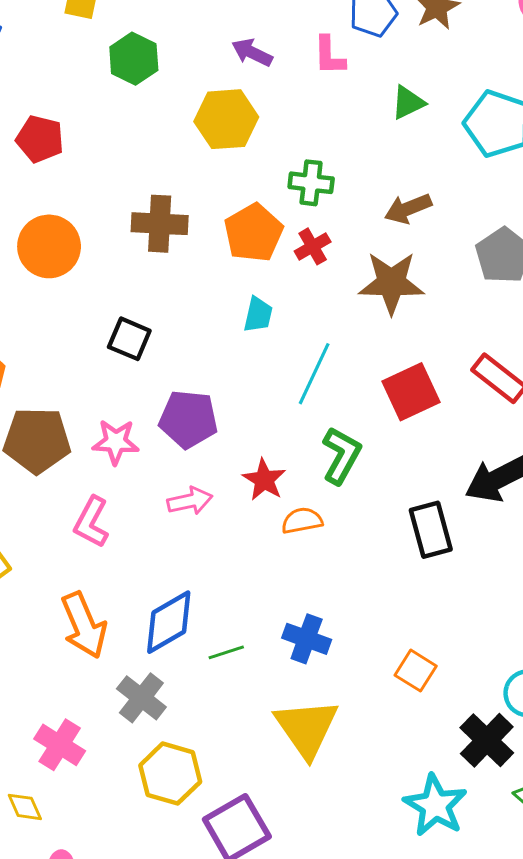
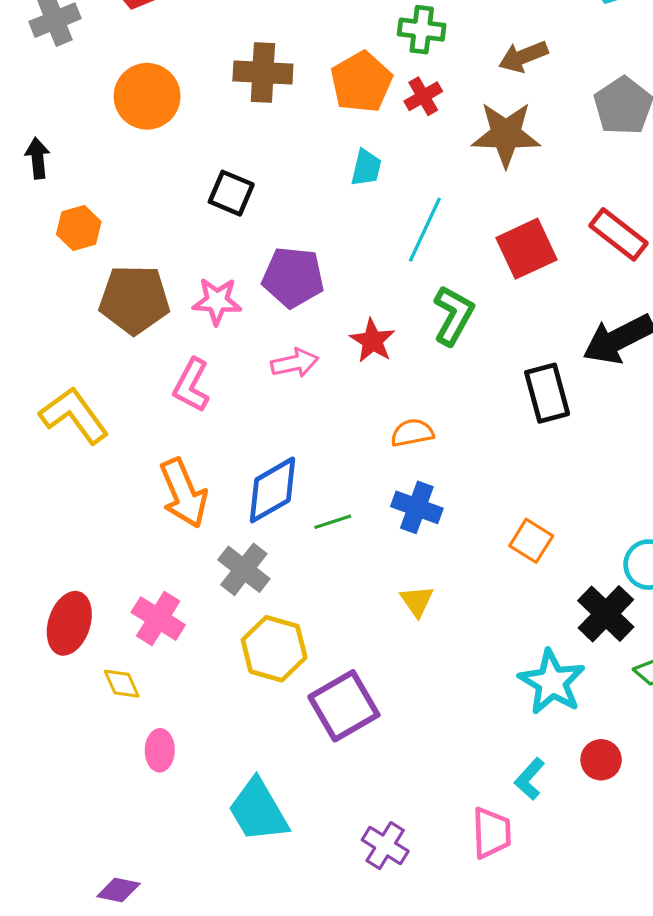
orange semicircle: (302, 521) -> (412, 433), moved
yellow triangle: (307, 728) -> (417, 601), size x0.5

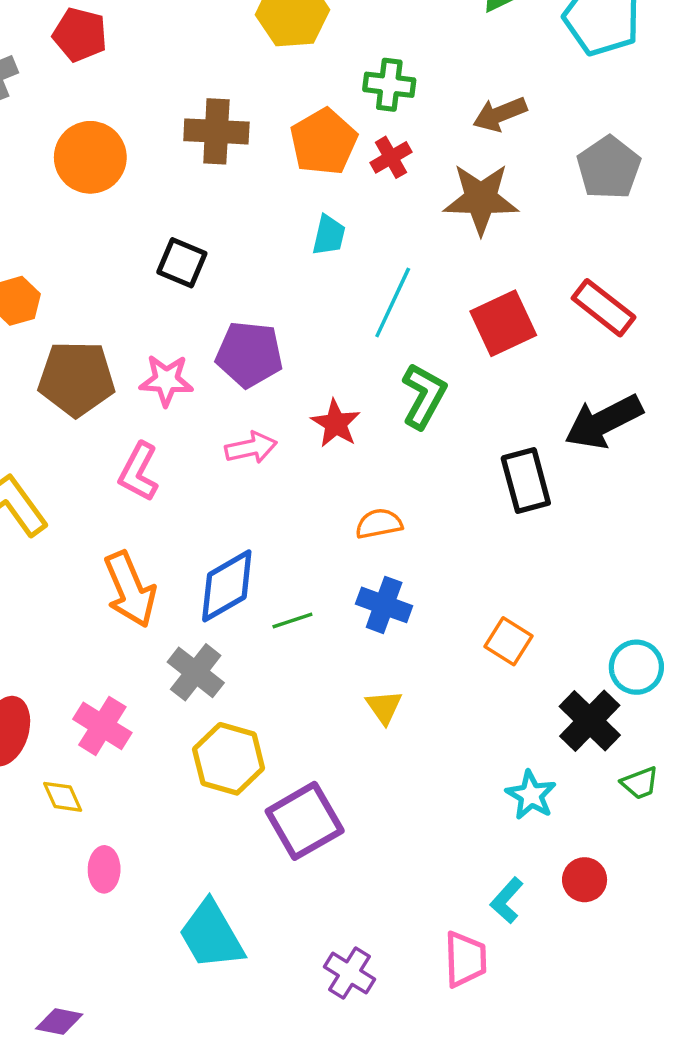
cyan star: (552, 682) -> (531, 795), size x0.7

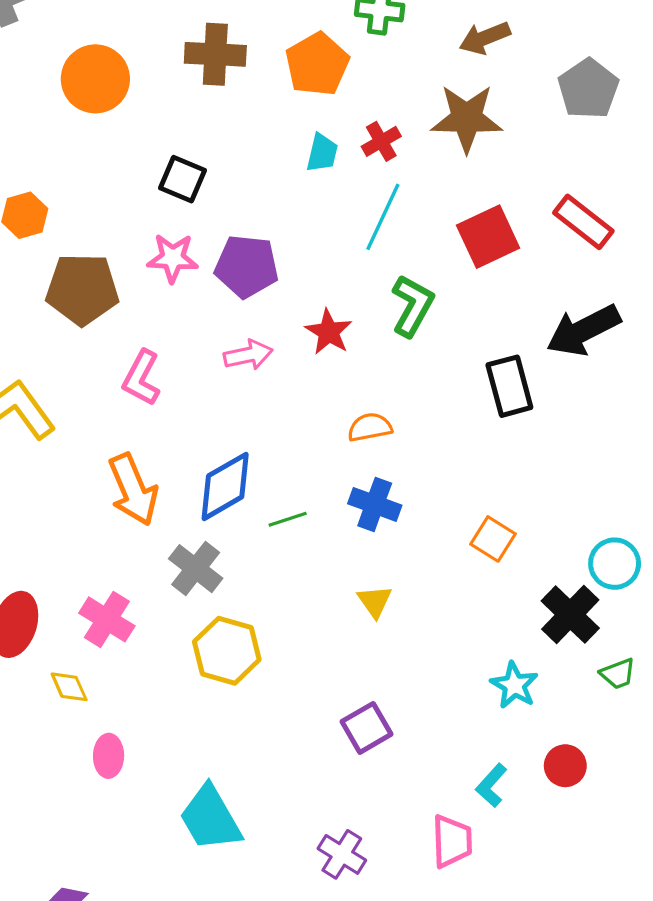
red cross: (391, 157) -> (381, 141), moved
pink star: (166, 380) -> (173, 258), moved
purple square: (305, 821) -> (366, 728), moved, size x0.7

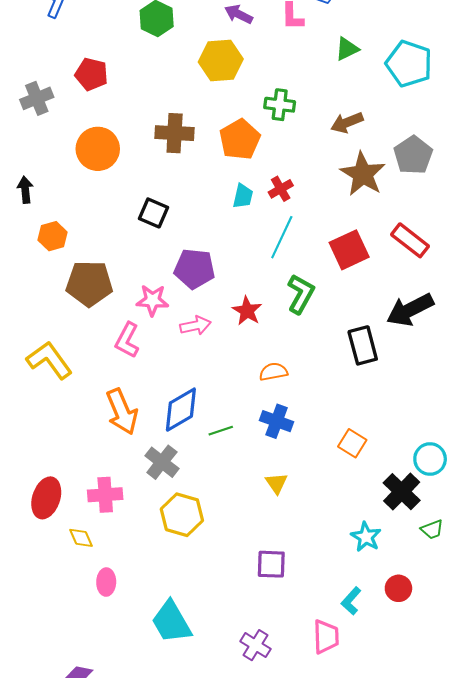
brown star: (467, 118) -> (363, 174), moved, turned 30
pink star: (173, 258) -> (152, 300), moved
pink cross: (107, 619) -> (105, 495), turned -36
purple square: (366, 728) -> (271, 564), turned 32

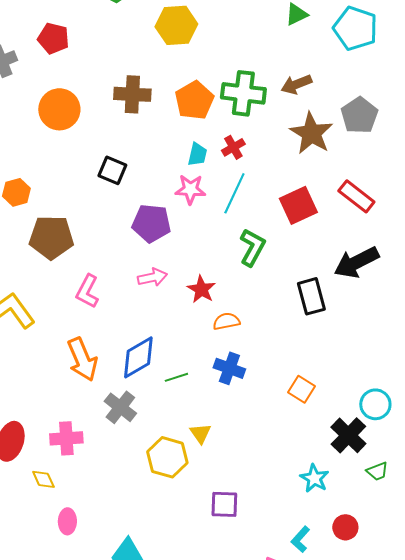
green cross: (280, 105) -> (243, 93), moved, size x1.5
pink star: (152, 300) -> (190, 189), moved
red star: (247, 311) -> (201, 289), moved
yellow triangle: (277, 483) -> (200, 433), moved
yellow hexagon: (182, 515) -> (167, 457), moved

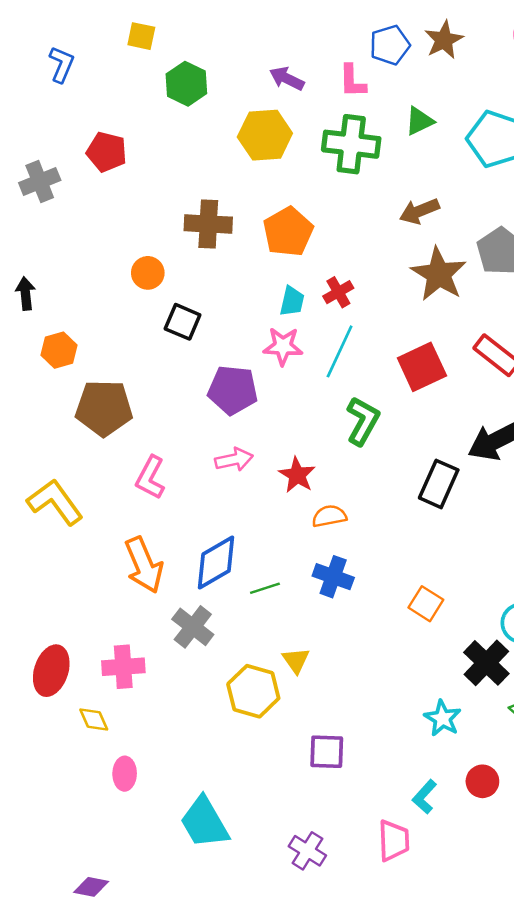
green cross: (243, 93) -> (351, 144), moved
orange circle: (59, 109) -> (148, 273), moved, size x0.6
black rectangle: (311, 296) -> (439, 484), turned 39

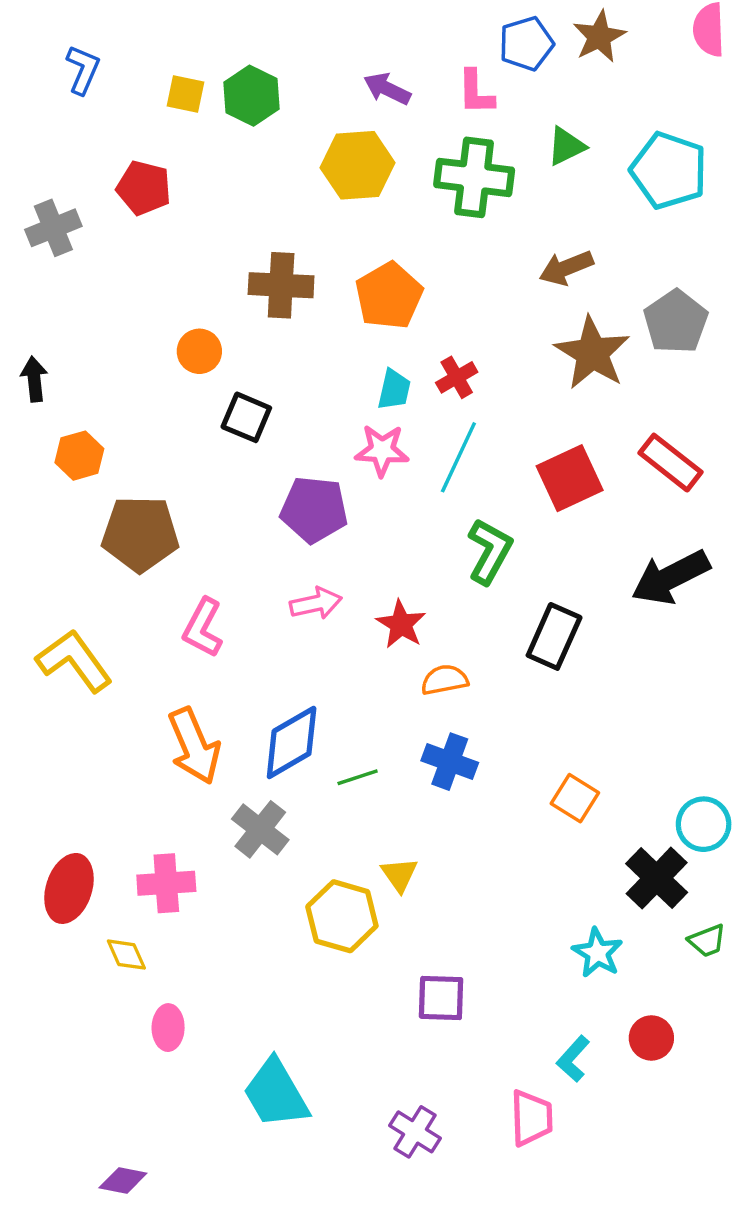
yellow square: (141, 36) -> (185, 94), moved
black rectangle: (439, 484) -> (554, 636), moved

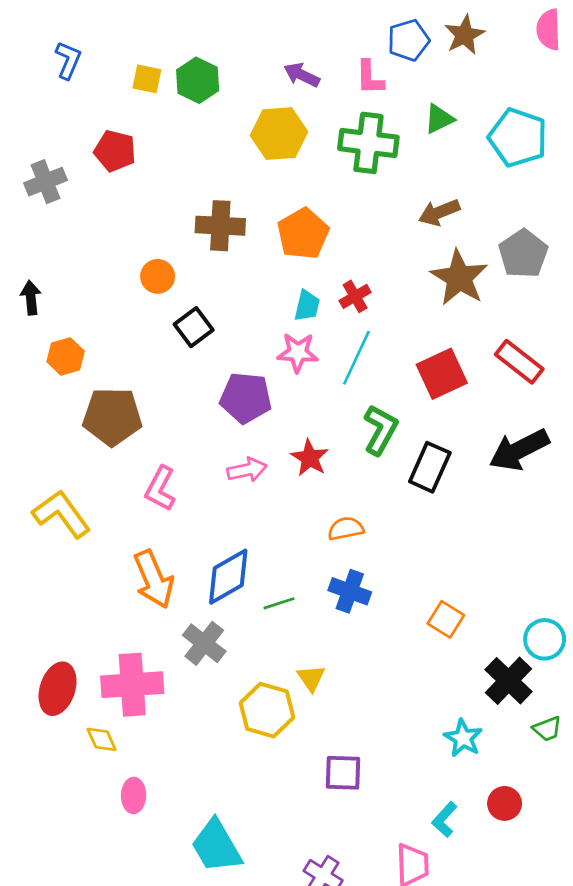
black square: (246, 417) -> (194, 327), turned 30
red star: (401, 624) -> (310, 458), moved
black rectangle: (554, 636) -> (430, 467), moved
pink cross: (166, 883) -> (132, 685), size x1.4

